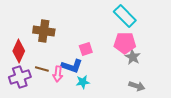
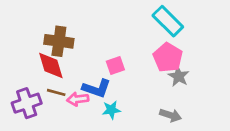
pink pentagon: (125, 43) -> (168, 57), turned 30
red diamond: (19, 51) -> (51, 66), moved, turned -40
pink arrow: (58, 74) -> (78, 99), turned 77
gray arrow: (137, 86) -> (171, 115), moved

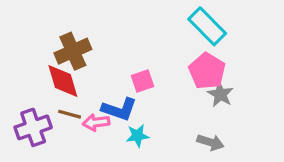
brown cross: (59, 41) -> (73, 51), turned -32

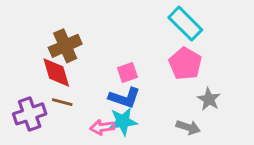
gray star: (220, 94) -> (209, 99), moved
blue L-shape: (119, 109) -> (124, 98), moved
pink arrow: (96, 122) -> (102, 127), moved
cyan star: (137, 136) -> (123, 121), size x1.4

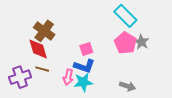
brown cross: (65, 46) -> (44, 31), turned -30
gray star: (209, 99) -> (141, 42), moved
pink arrow: (102, 127) -> (68, 77), moved, turned -70

